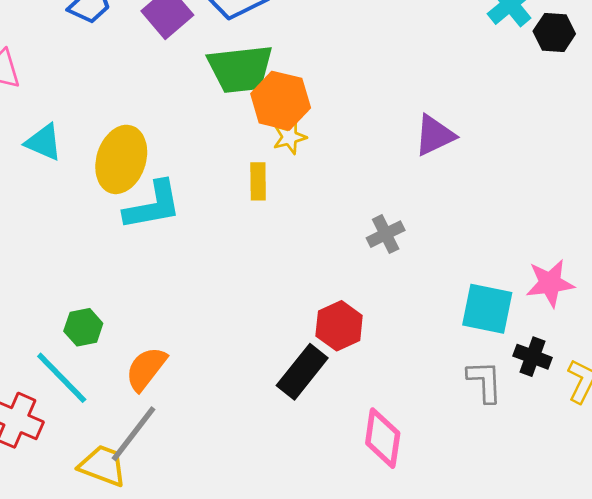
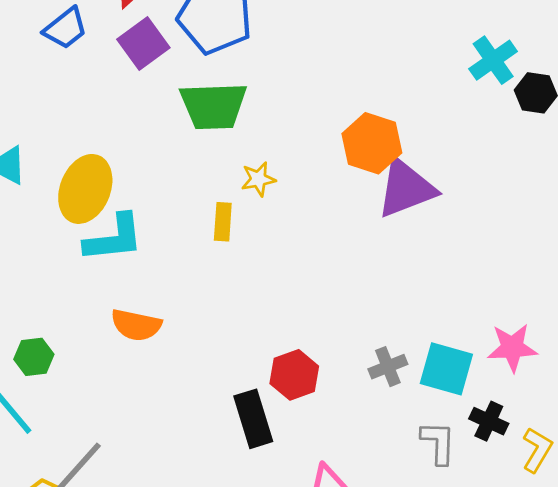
orange hexagon: (281, 101) -> (372, 143), moved
purple triangle: (435, 135) -> (406, 188), size x1.4
gray cross: (386, 234) -> (388, 367), moved
orange semicircle: (146, 369) -> (136, 325), moved, turned -120
black rectangle: (302, 372) -> (253, 419), turned -60

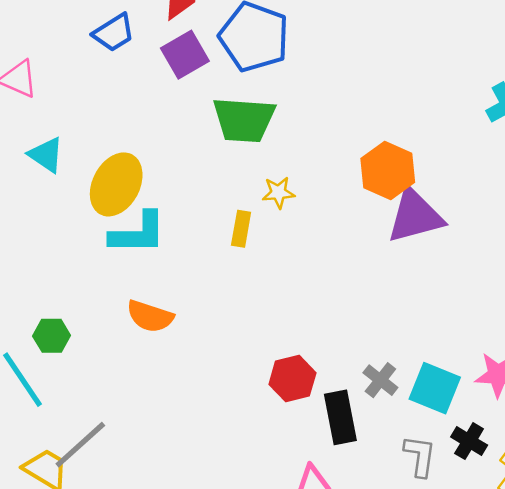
gray cross: (388, 367) -> (380, 380), turned -36
black rectangle: (253, 419) -> (340, 417), moved

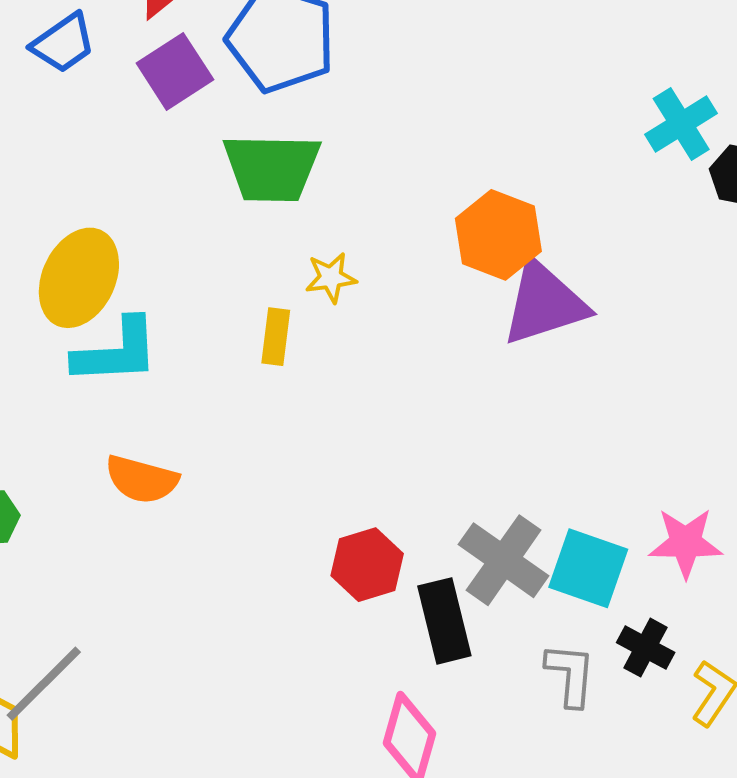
gray cross: (380, 380) -> (504, 560), size x1.6

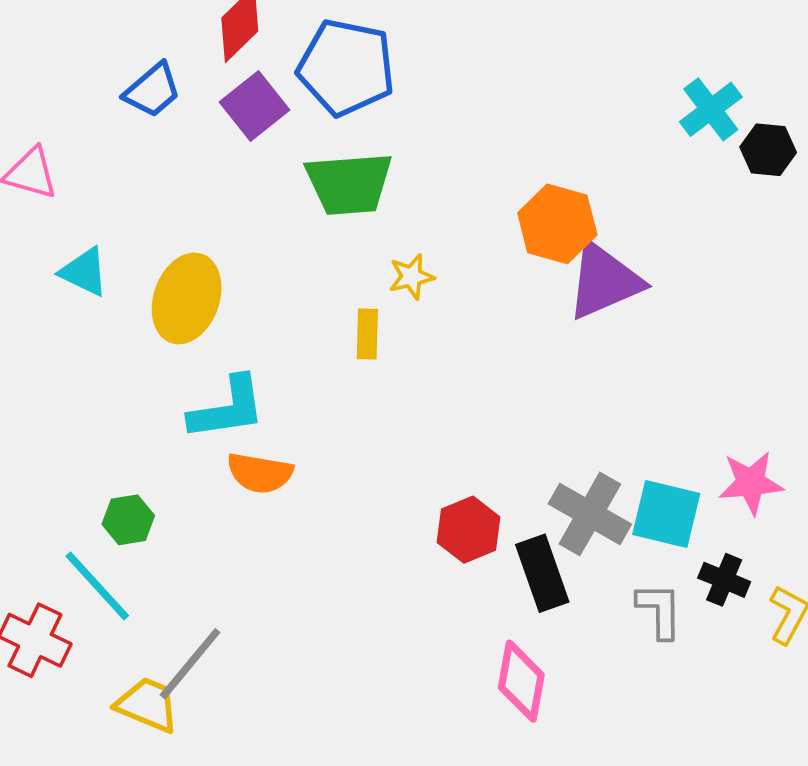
cyan L-shape: (116, 352) -> (227, 408), moved

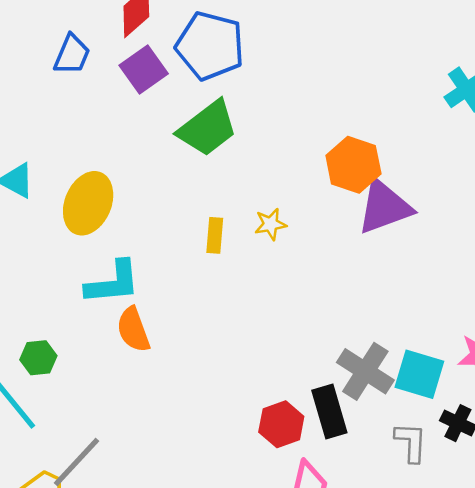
blue trapezoid: (152, 90) -> (72, 55), turned -30
green trapezoid: (349, 184) -> (208, 128), turned -36
yellow star: (411, 277) -> (270, 224), moved
orange semicircle: (260, 473) -> (133, 330), turned 57
red hexagon: (468, 530) -> (281, 424), moved

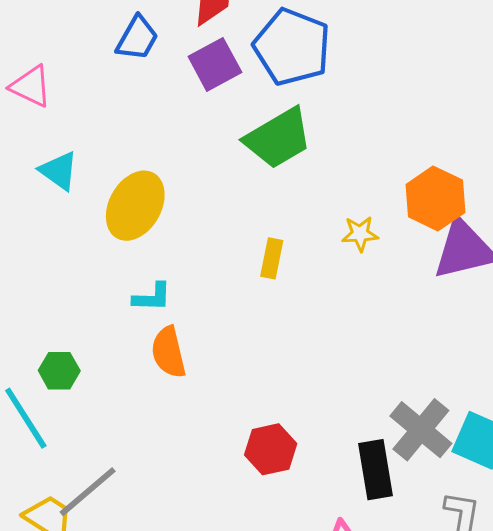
yellow star: (270, 224) -> (360, 234), moved
cyan L-shape: (113, 283) -> (152, 297), size x0.6
red hexagon: (281, 424) -> (271, 449), moved

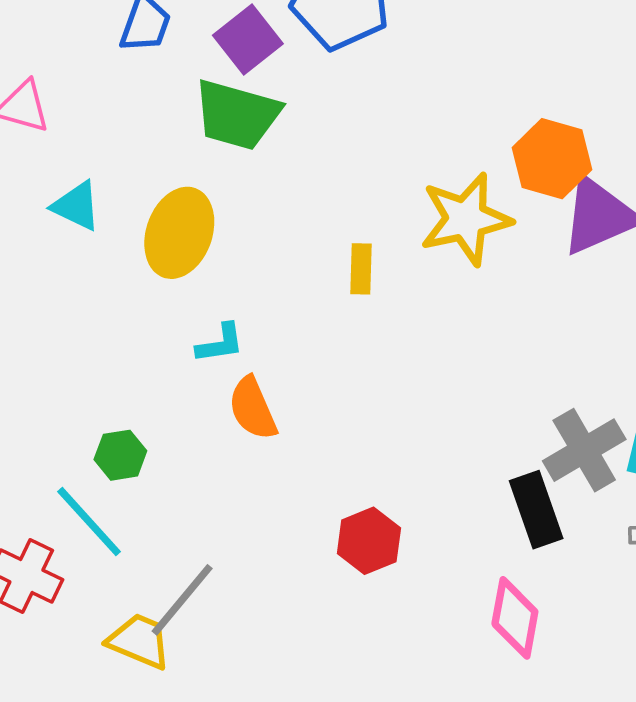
green trapezoid: (278, 138) -> (237, 115), moved, turned 56
yellow star: (360, 234) -> (466, 219), size x2.0
gray cross: (421, 430) -> (584, 450), turned 30
red hexagon: (271, 449) -> (369, 541), moved

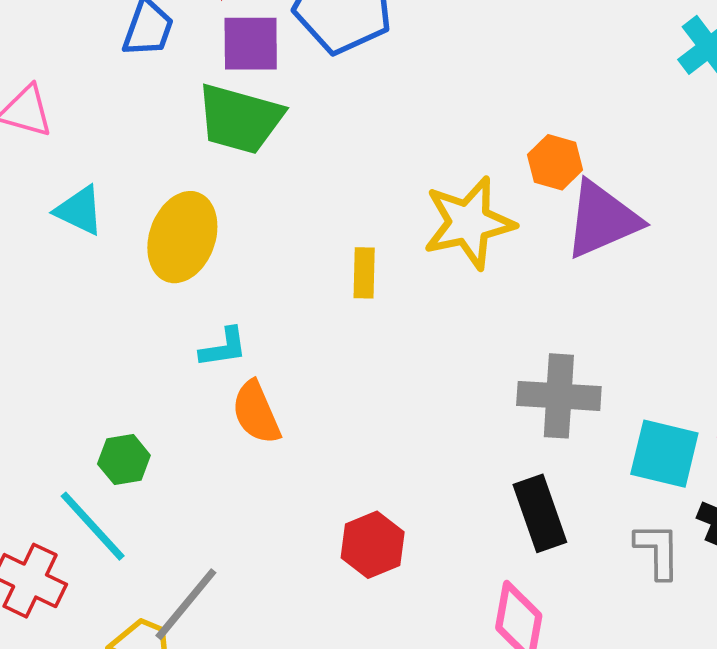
purple square: (248, 39) -> (251, 44), turned 38
orange hexagon: (552, 159) -> (555, 162), size x0.7
gray cross: (584, 450) -> (559, 396), moved, turned 34

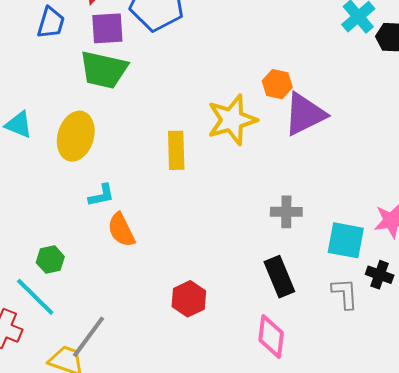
yellow rectangle: (364, 273) -> (176, 150), size x1.4
gray cross: (559, 396) -> (286, 212), size x0.7

